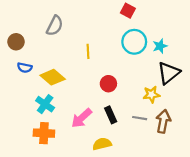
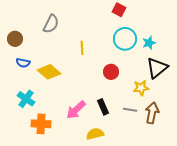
red circle: (108, 84) -> (111, 72), moved
cyan cross: (45, 104) -> (26, 99), moved

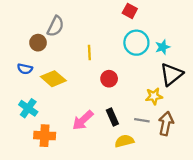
brown circle: (15, 39) -> (38, 43), moved
red circle: (111, 72) -> (109, 79), moved
yellow semicircle: (95, 134) -> (124, 141), moved

